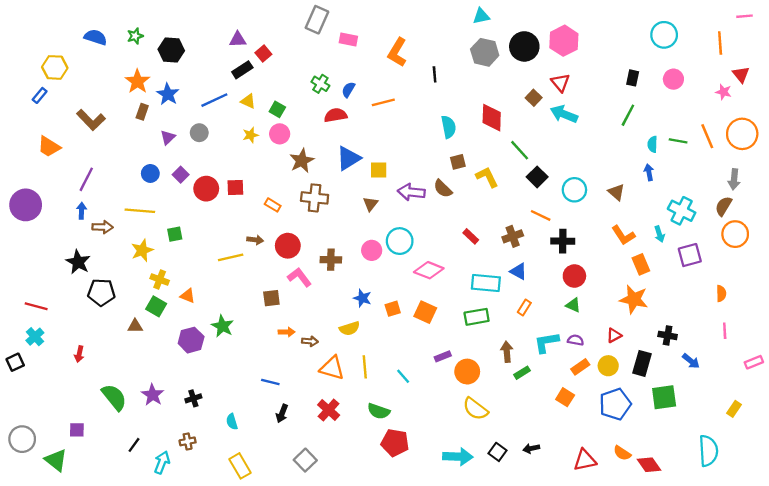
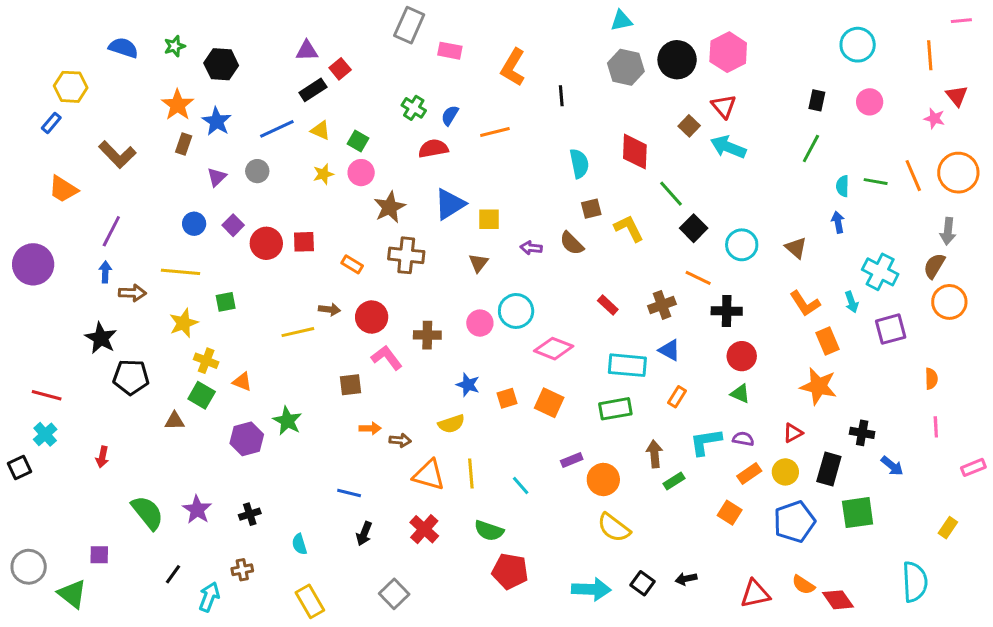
purple arrow: (411, 192) -> (531, 248), size x0.6

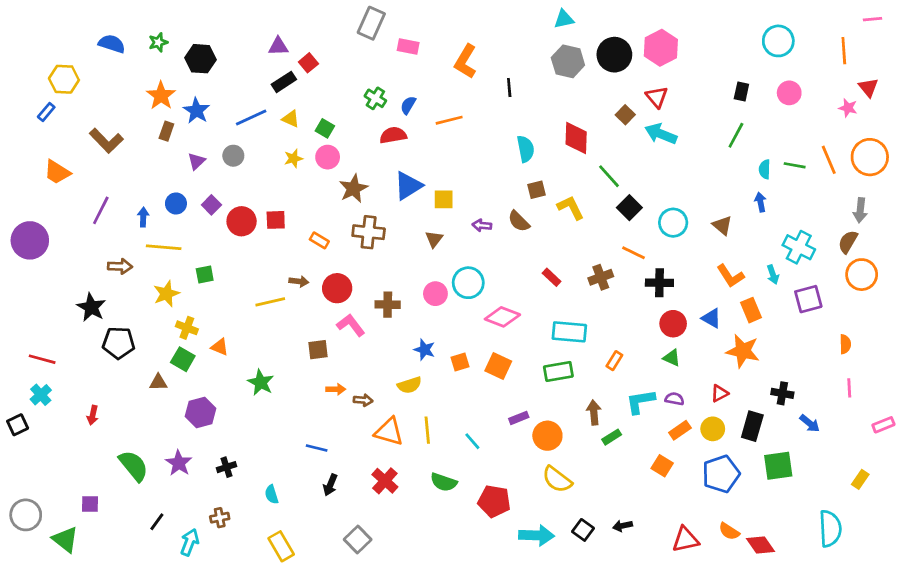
blue arrow: (105, 272) -> (143, 217), moved
blue triangle: (670, 350) -> (711, 318), moved
purple hexagon: (247, 439) -> (201, 412), moved
red pentagon: (510, 571) -> (494, 501), moved

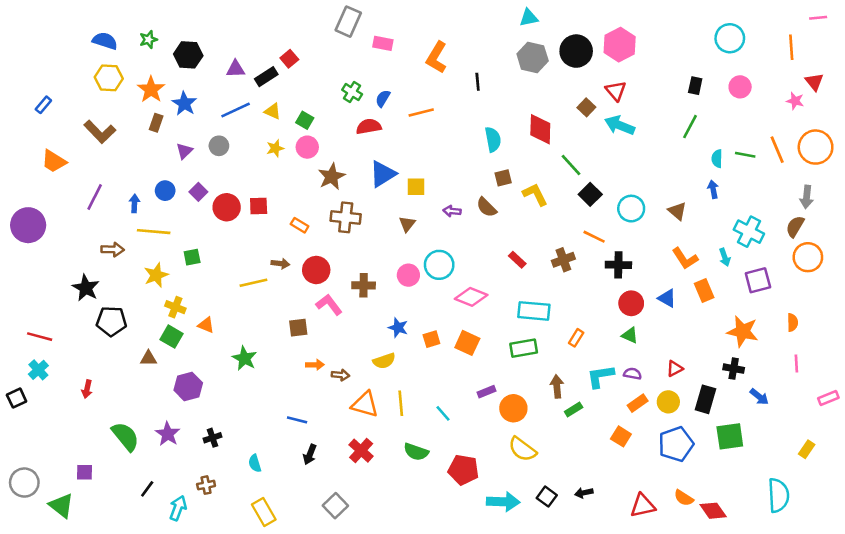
purple triangle: (278, 46) -> (236, 69), moved
yellow hexagon: (64, 79) -> (109, 78), moved
orange star: (743, 351) -> (743, 331), moved

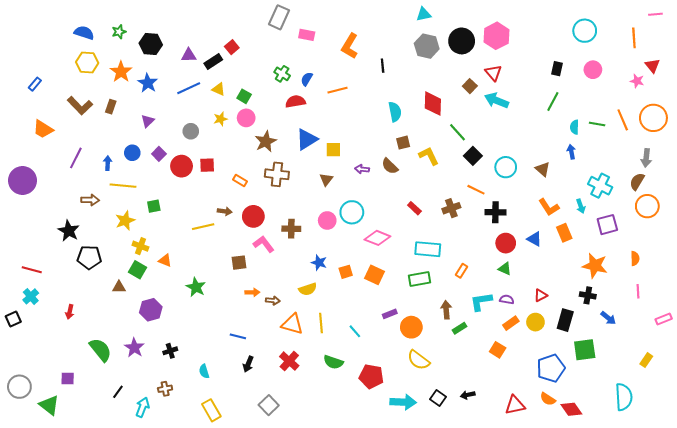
brown rectangle: (156, 123) -> (111, 107), moved
gray circle: (219, 146) -> (191, 131), moved
blue pentagon: (676, 444) -> (551, 368), moved

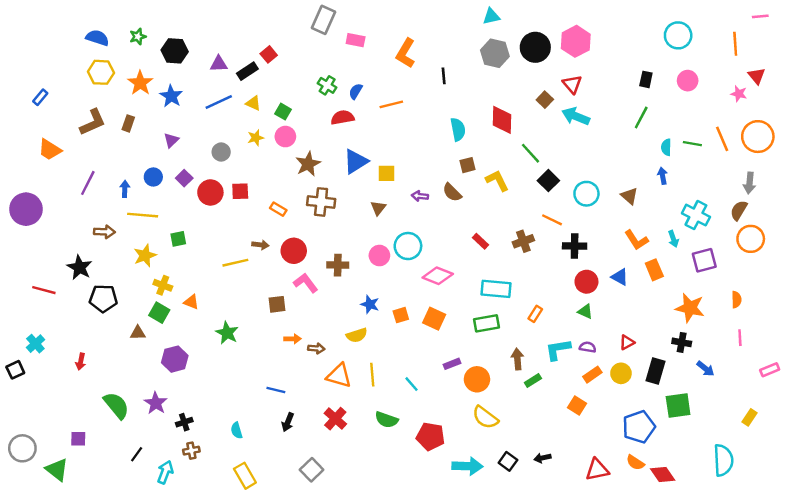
brown L-shape: (80, 106) -> (93, 122), turned -70
red line: (32, 270) -> (44, 290), moved
black cross: (170, 351) -> (184, 422), moved

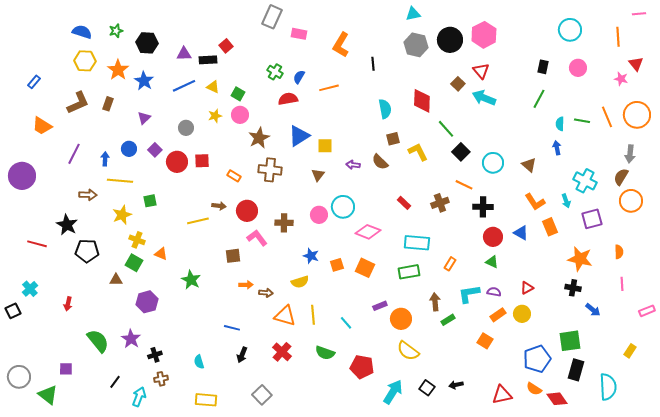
black rectangle: (247, 71) -> (208, 60), turned 30
black rectangle: (655, 371) -> (576, 370), moved
cyan arrow: (467, 466) -> (393, 392), turned -60
yellow rectangle: (245, 476) -> (206, 400), turned -55

